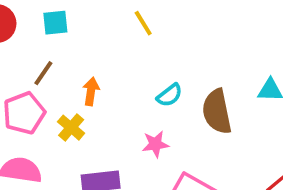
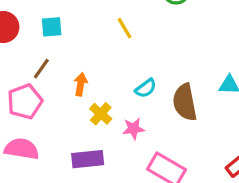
yellow cross: (71, 128) -> (101, 114), moved

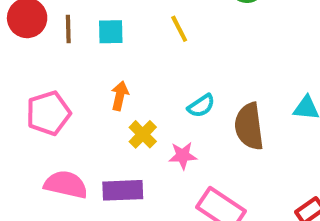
cyan square: (52, 27) -> (111, 32), moved
brown line: (41, 69) -> (68, 29), moved, turned -40
pink semicircle: (22, 149) -> (66, 185), moved

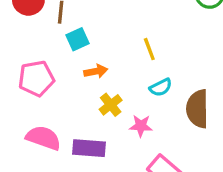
yellow line: (179, 29) -> (149, 49), moved
cyan square: (111, 32) -> (77, 39), moved, turned -30
orange arrow: (120, 96) -> (96, 71), turned 60

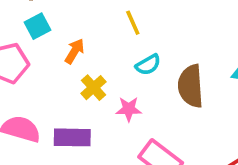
cyan square: (77, 39) -> (37, 26), moved
orange arrow: (96, 71) -> (75, 51), turned -45

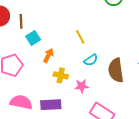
cyan square: (37, 26) -> (33, 38), moved
yellow cross: (93, 88) -> (61, 75), turned -32

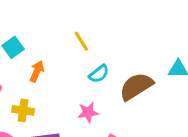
brown semicircle: (116, 70) -> (136, 86), turned 70
yellow cross: (61, 75) -> (23, 110), moved

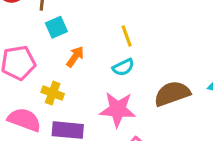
cyan semicircle: (99, 74) -> (123, 67), moved
pink star: (88, 112) -> (118, 109), size x1.6

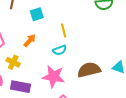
cyan square: (56, 27) -> (37, 14), moved

